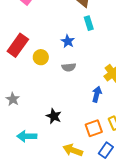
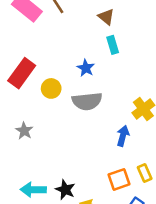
gray semicircle: (69, 67) -> (87, 101), size x1.6
gray star: (13, 99) -> (24, 131), moved
black star: (54, 116) -> (65, 190), moved

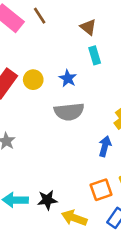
yellow circle: (51, 88) -> (33, 80), moved
black star: (65, 190) -> (47, 200), turned -30

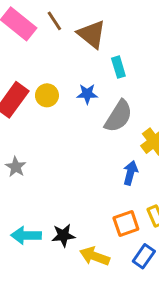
brown triangle: (88, 27) -> (92, 34), moved, size x1.5
blue star: (68, 78) -> (87, 94), turned -30
gray semicircle: (69, 112) -> (118, 116), moved, turned -52

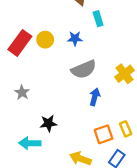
gray semicircle: (118, 116) -> (84, 69), moved, turned 35
blue arrow: (130, 173) -> (95, 97), moved
black star: (63, 235) -> (48, 123), moved

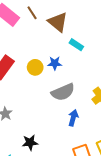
cyan rectangle: (98, 19) -> (76, 45), turned -40
yellow circle: (45, 40) -> (35, 67), moved

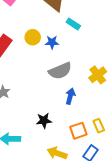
yellow circle: (35, 67) -> (33, 37), moved
black star: (30, 143) -> (44, 121), moved

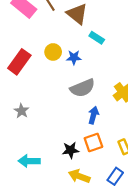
black star: (44, 121) -> (71, 150), moved
orange square: (78, 131) -> (93, 142), moved

